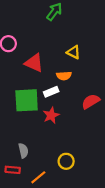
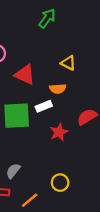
red star: (51, 115) -> (59, 132), moved
gray semicircle: (23, 151) -> (13, 171), turned -128

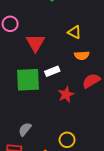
red triangle: (25, 75) -> (35, 43), turned 36
orange semicircle: (58, 89) -> (82, 55), moved

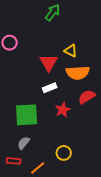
red triangle: (35, 43) -> (49, 63), moved
orange semicircle: (82, 55) -> (78, 73), size x1.6
green square: (28, 80) -> (27, 115), moved

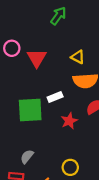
red triangle: (49, 63) -> (37, 58), moved
green square: (27, 115) -> (30, 110), moved

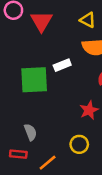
red star: (69, 121) -> (89, 110), moved
gray semicircle: (27, 157) -> (30, 132), turned 120

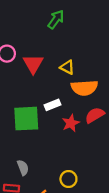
yellow triangle: (88, 20) -> (67, 67), moved
red star: (89, 110) -> (71, 123), moved

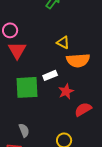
red triangle: (33, 64) -> (17, 50), moved
red semicircle: (95, 115) -> (83, 109), moved

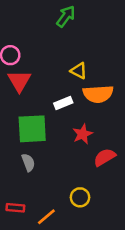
white rectangle: (50, 75) -> (63, 103), moved
gray semicircle: (24, 130) -> (28, 162), moved

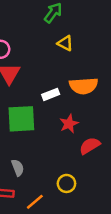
yellow triangle: (79, 71) -> (65, 43), moved
gray semicircle: (28, 162) -> (18, 168), moved

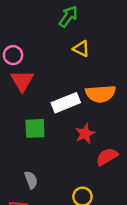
white rectangle: (51, 94) -> (66, 103), size x1.5
green square: (21, 119) -> (35, 128), size x0.7

